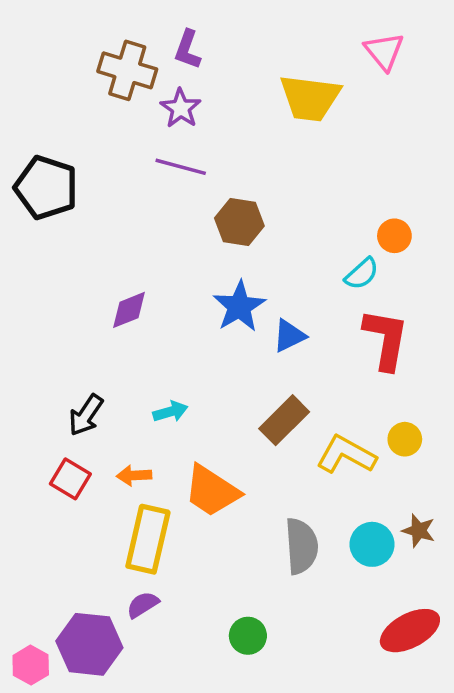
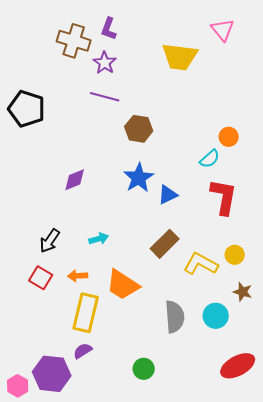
brown star: (419, 531) -> (243, 292), moved

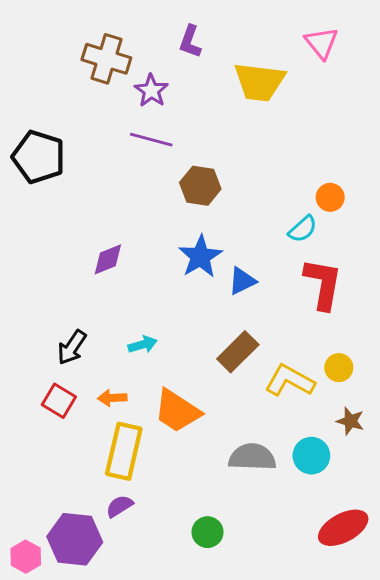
purple L-shape: (109, 29) -> (190, 41), moved
gray semicircle: (175, 317) -> (252, 457), turned -84

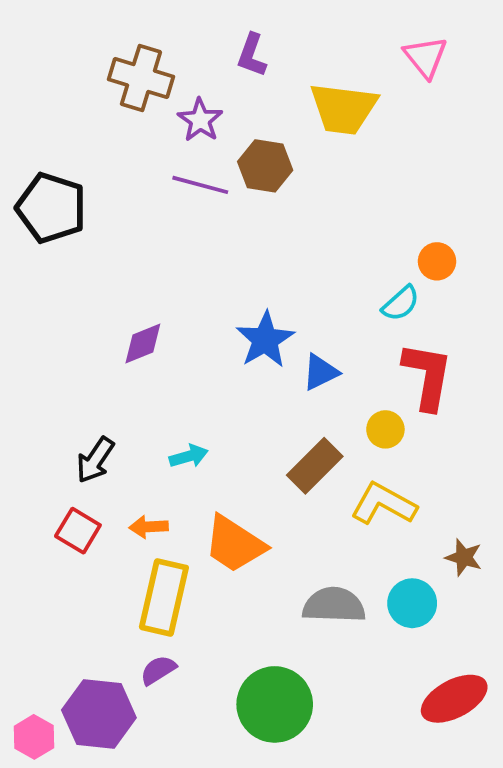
brown hexagon: (200, 186) -> (265, 166), moved
yellow circle: (339, 368) -> (385, 429), moved
green circle: (208, 532) -> (275, 704), size x1.8

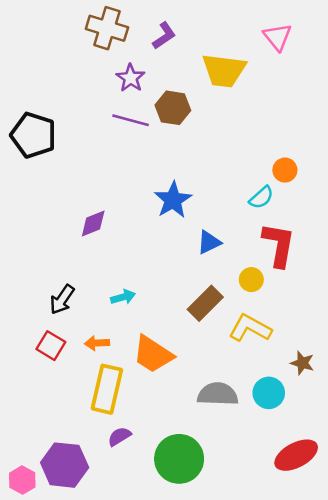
purple L-shape: (252, 55) -> (164, 36), turned -144
brown cross: (141, 78) -> (107, 28), moved
blue star: (265, 340) -> (173, 200), moved
purple semicircle: (158, 670) -> (119, 436), moved

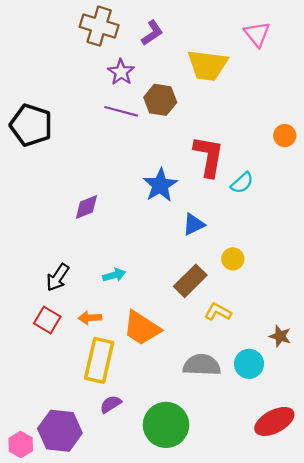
orange circle: (285, 170) -> (285, 136), moved
red L-shape: (279, 245) -> (209, 156), moved
yellow L-shape: (250, 328) -> (218, 312), moved, size x0.7

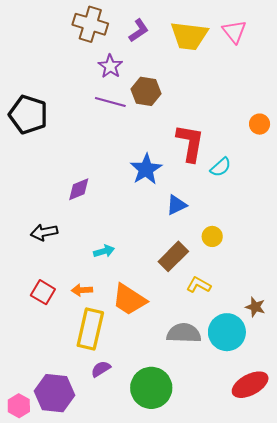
yellow trapezoid: (207, 65) -> (189, 36), moved
black arrow: (58, 277) -> (44, 232), moved, turned 45
cyan circle: (249, 364) -> (227, 332), size x1.4

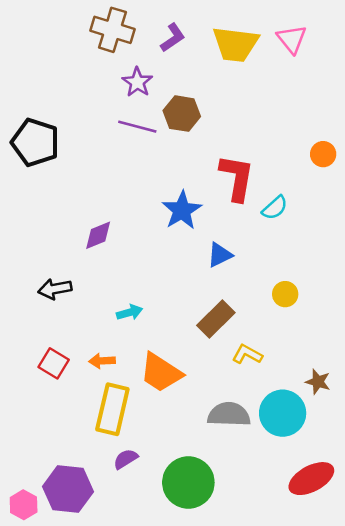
yellow circle: (212, 236) -> (285, 294), moved

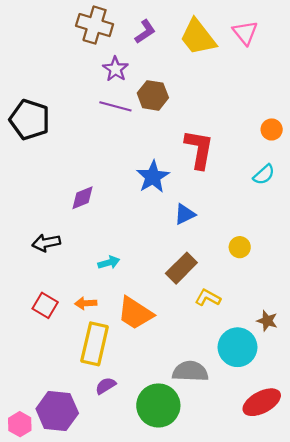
yellow trapezoid: (235, 44) -> (198, 37), turned 45
cyan semicircle: (275, 208) -> (264, 175), moved
gray semicircle: (229, 414) -> (190, 371), moved

